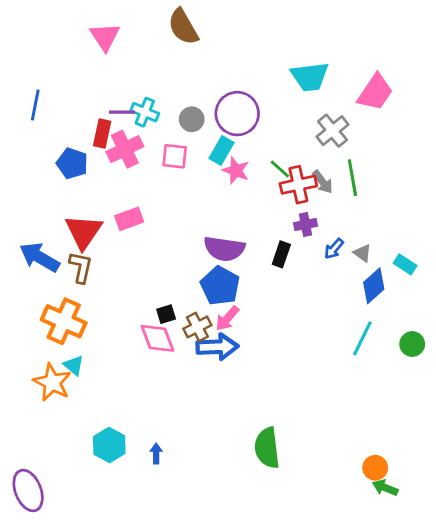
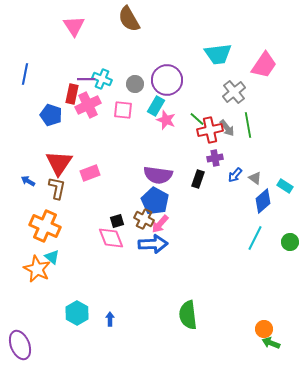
pink rectangle: (129, 219) -> (90, 173), moved
blue arrow: (39, 257) -> (28, 181), size x0.5
brown cross: (197, 327) -> (144, 219), moved, turned -36

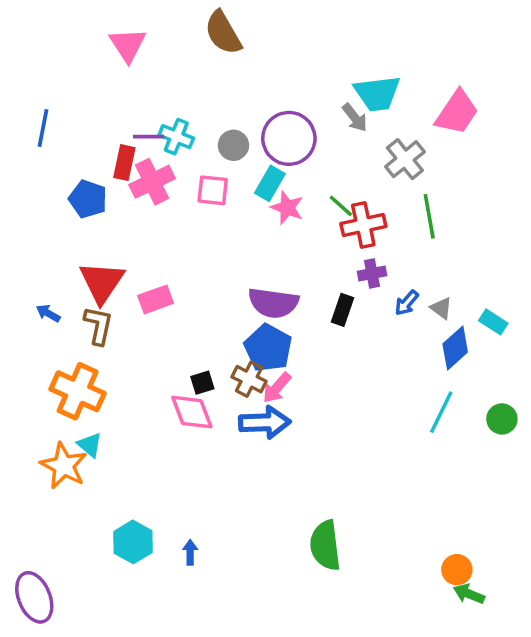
gray arrow: (227, 128) -> (355, 118), moved

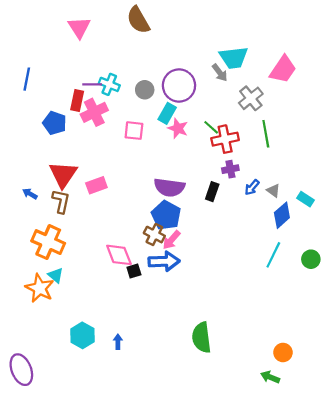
pink square: (213, 190) -> (134, 131), moved
black square: (202, 383) -> (134, 271), moved
green arrow: (469, 594) -> (270, 377), moved

